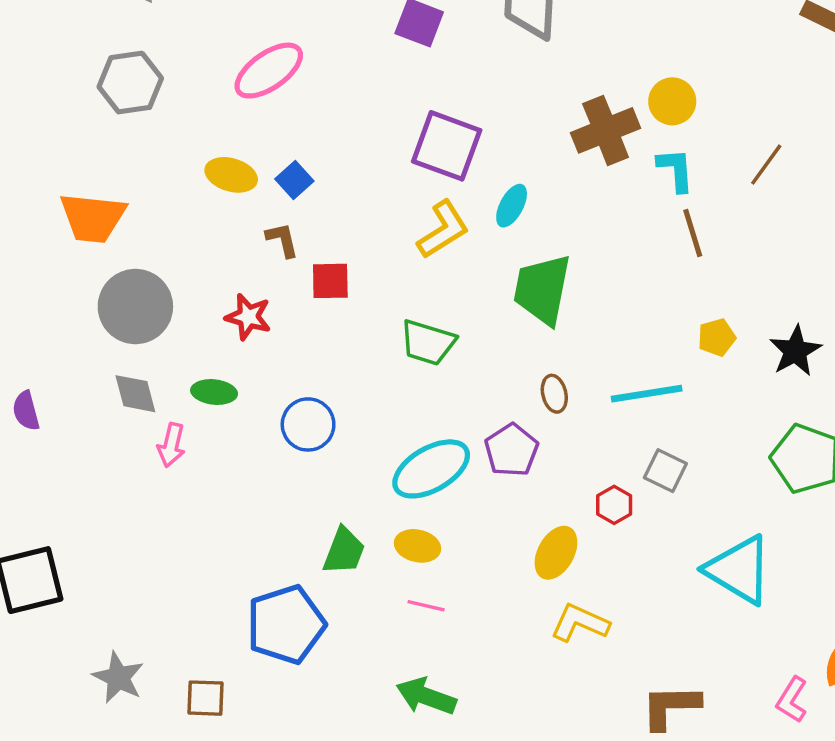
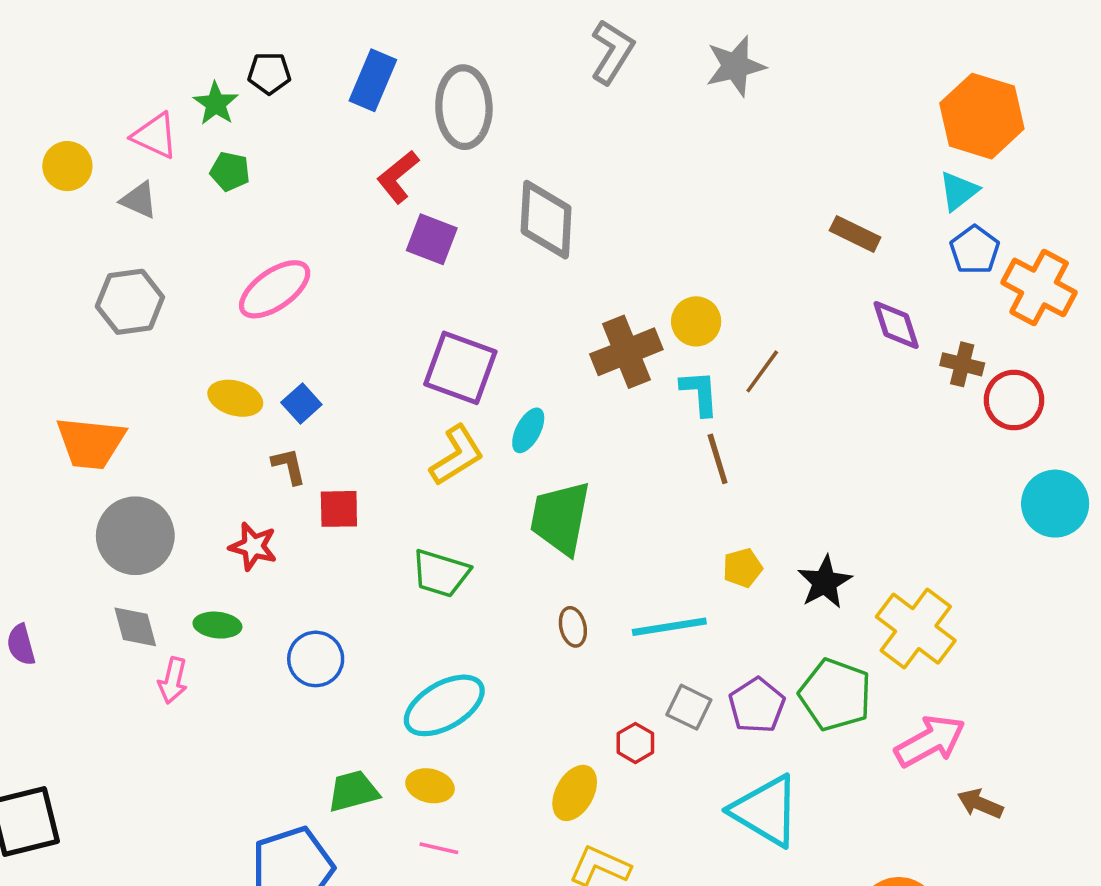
brown line: (766, 165) -> (762, 371), moved
purple pentagon: (512, 450) -> (757, 705), moved
green trapezoid: (344, 551) -> (353, 791), turned -126

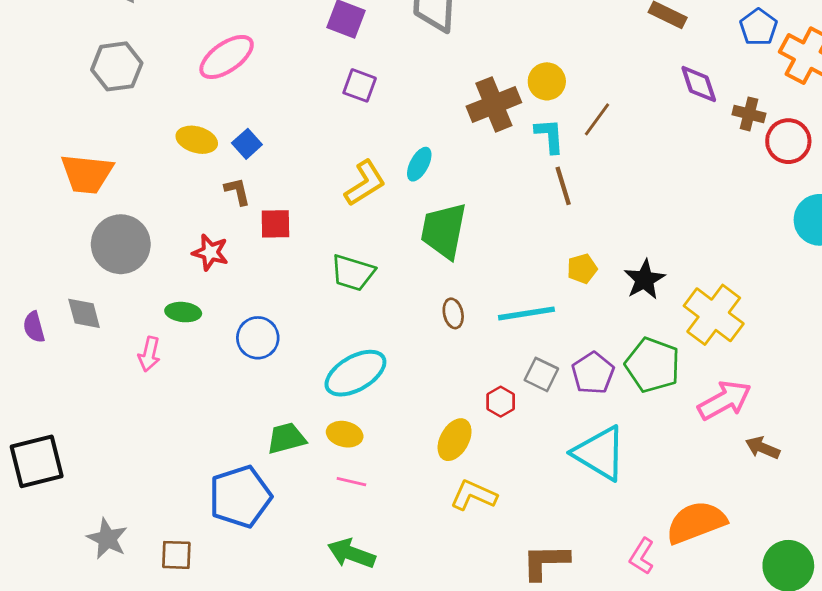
purple square: (460, 368) -> (360, 85), moved, size x0.6
gray diamond: (135, 627) -> (84, 313), moved

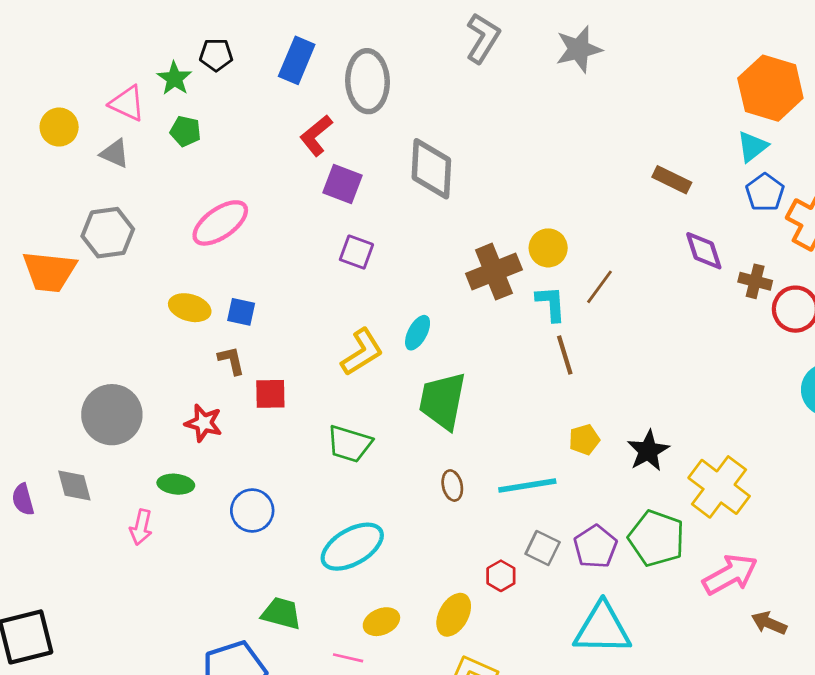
blue square: (247, 144) -> (241, 312), turned -36
orange trapezoid: (87, 174) -> (49, 272), moved
yellow ellipse: (345, 434) -> (381, 622), moved, turned -36
green trapezoid: (286, 438) -> (281, 613), turned 30
cyan triangle: (600, 453) -> (602, 629), turned -30

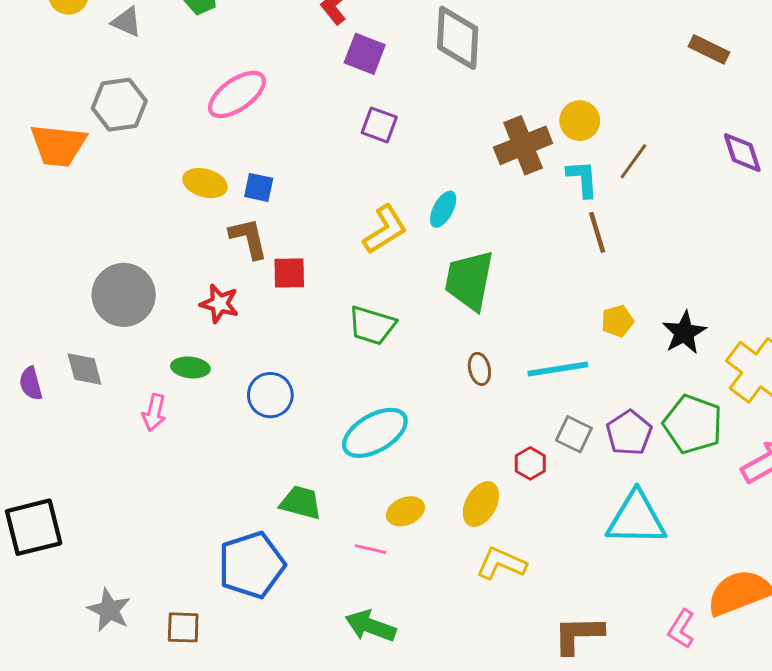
purple diamond: (704, 251) -> (742, 153), moved
brown L-shape: (231, 360) -> (249, 238), size x1.4

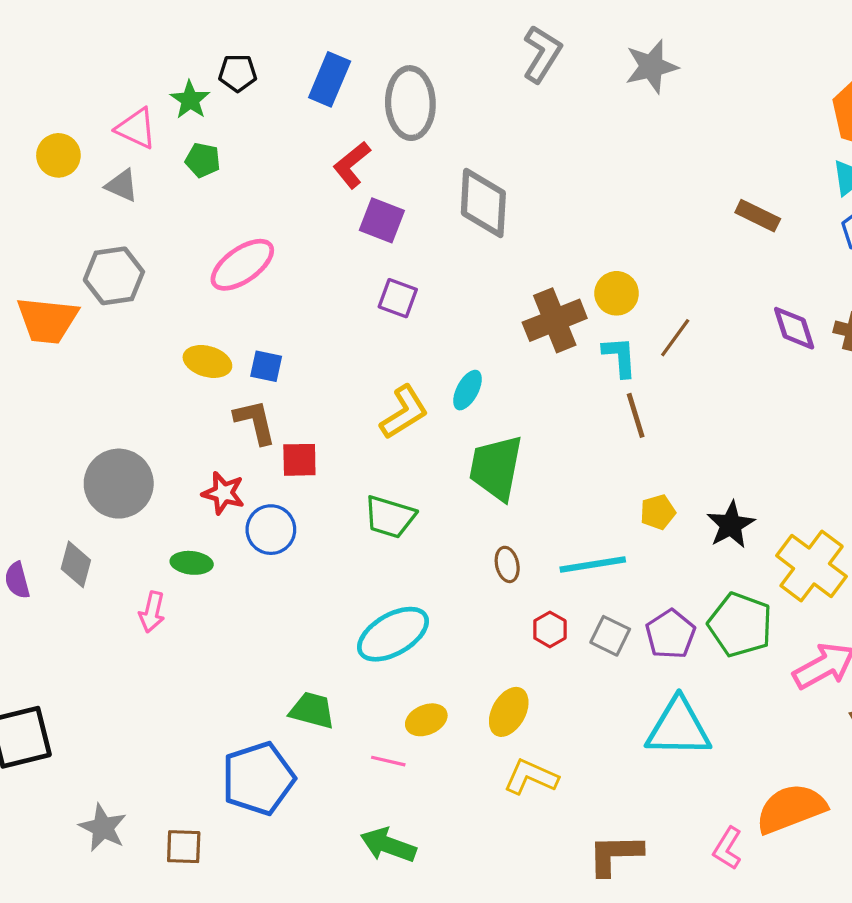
gray diamond: (84, 369) -> (76, 564), turned 30
blue circle: (270, 395) -> (271, 530), moved
red hexagon: (530, 463) -> (550, 629), moved

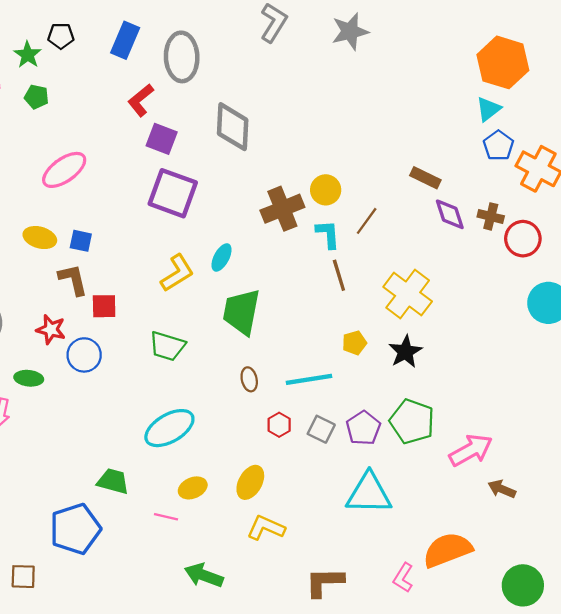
brown rectangle: (758, 216) -> (425, 178), moved
purple square: (398, 298) -> (173, 193), size x1.8
yellow cross: (812, 566) -> (408, 294), moved
green arrow: (388, 845) -> (204, 575), moved

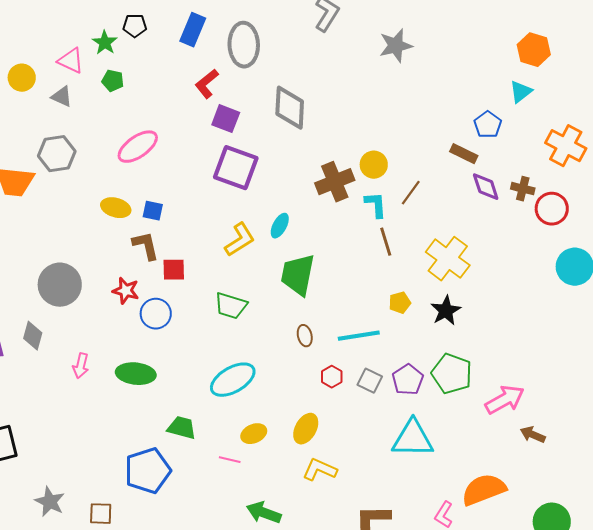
gray star: (350, 31) -> (396, 46), moved
orange hexagon: (503, 62) -> (534, 50), size x0.7
blue pentagon: (498, 146) -> (488, 125), moved
green ellipse: (29, 378) -> (136, 374), moved, size x1.5

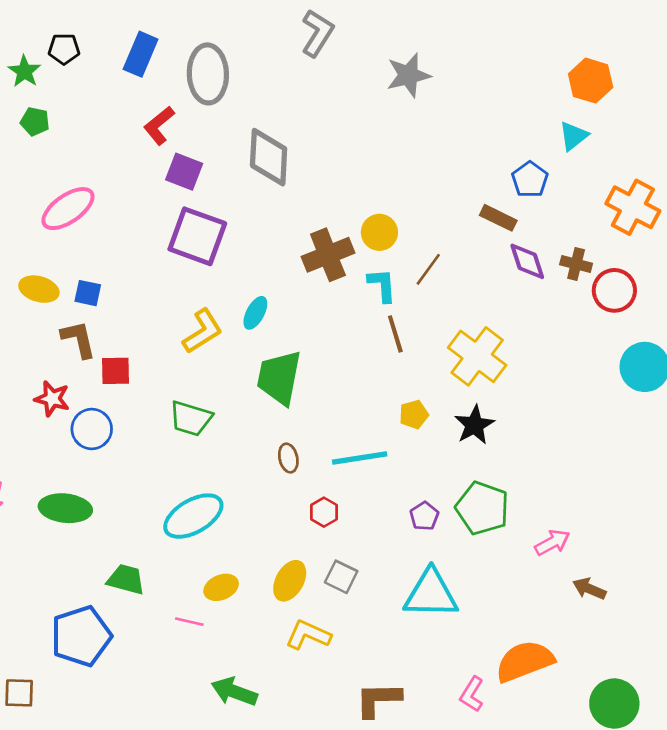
purple pentagon: (408, 380) -> (424, 516), size x0.7
gray square: (370, 381) -> (341, 577), moved
pink arrow: (505, 400) -> (552, 542), size x0.7

